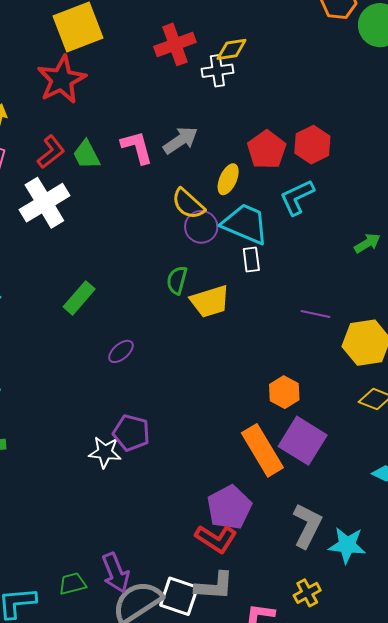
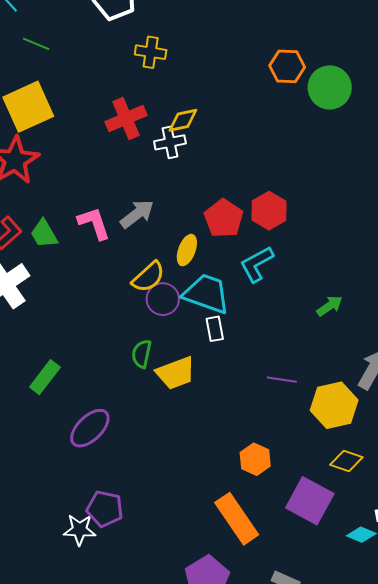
yellow semicircle: (188, 204) -> (148, 277), turned -81
purple ellipse: (121, 351) -> (90, 428), size x1.6
purple square: (303, 441) -> (310, 501), moved

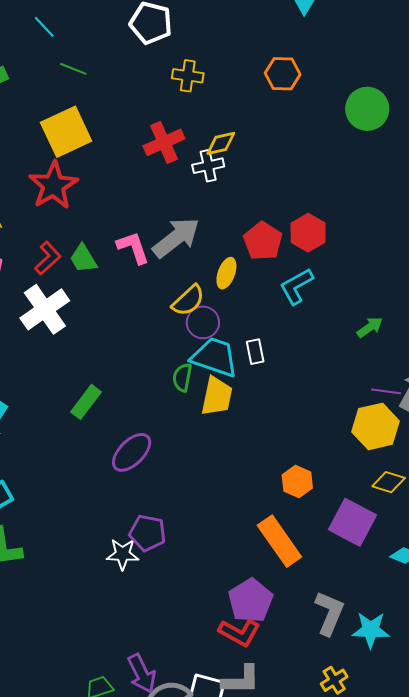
orange hexagon: (287, 66) -> (283, 74), moved
gray arrow: (137, 214) -> (176, 238), size x1.4
cyan trapezoid: (206, 294) -> (215, 357), moved
yellow trapezoid: (176, 373) -> (217, 396), turned -57
purple line: (282, 380) -> (386, 391), moved

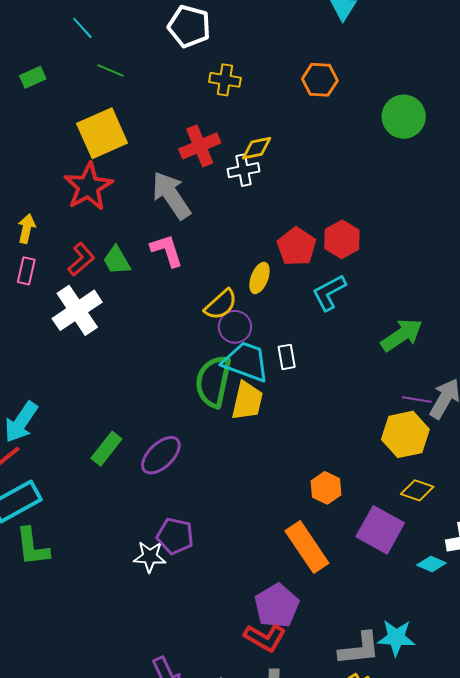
gray arrow: (176, 238) -> (171, 195), moved, turned -87
green arrow: (370, 327) -> (402, 335), size x1.6
green semicircle: (182, 377) -> (213, 381), size x1.8
green rectangle: (86, 402) -> (106, 449), moved
gray L-shape: (329, 613) -> (359, 649), moved, turned 60

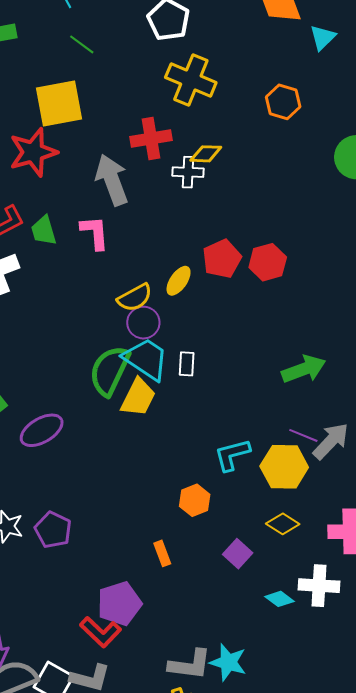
yellow cross: (225, 80) -> (191, 80), size x1.6
cyan L-shape: (329, 293) -> (232, 455), moved
purple square: (380, 530) -> (238, 554), size x0.6
purple pentagon: (175, 536) -> (53, 530), moved
orange rectangle: (307, 547) -> (162, 553), size x0.5

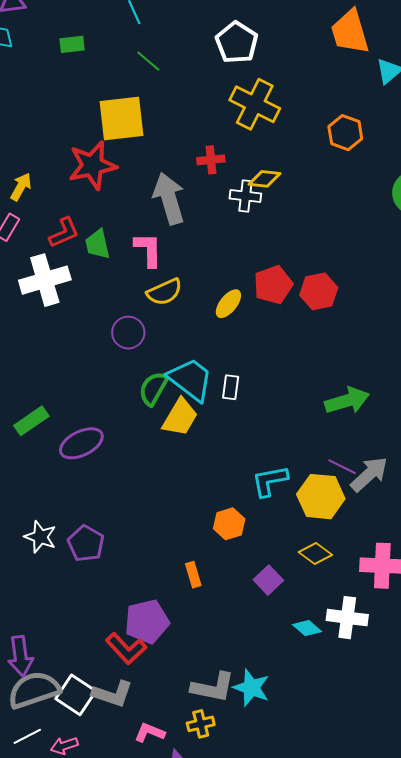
red cross: (151, 138) -> (211, 160), size x0.7
yellow semicircle: (135, 298) -> (164, 292), moved
purple circle: (143, 323) -> (128, 333), moved
green semicircle: (110, 371) -> (153, 388), size x0.7

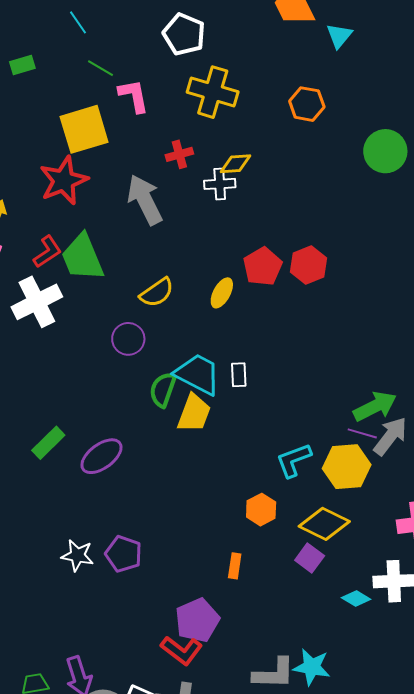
green trapezoid: (97, 244) -> (82, 257), size x1.6
pink L-shape: (148, 250) -> (134, 96), moved
green arrow: (347, 401) -> (375, 406), moved
yellow diamond: (315, 553) -> (324, 524), moved, size x1.5
orange rectangle: (193, 575) -> (235, 566), turned 35

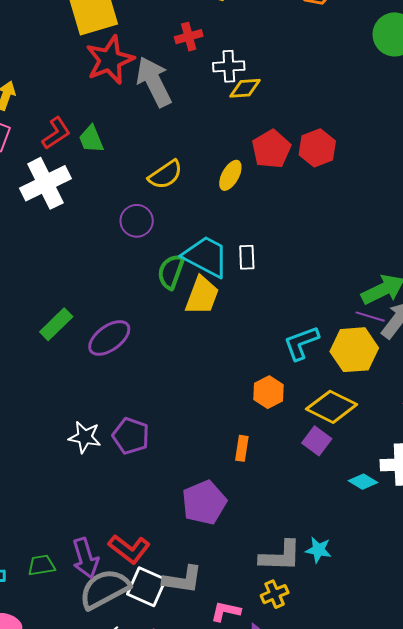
yellow diamond: (235, 164) -> (245, 88), moved
red star: (64, 181) -> (110, 60), moved
green trapezoid: (82, 257) -> (91, 139), size x0.6
red L-shape: (182, 650) -> (129, 549), moved
cyan star: (312, 667) -> (318, 550), size x0.7

